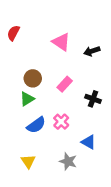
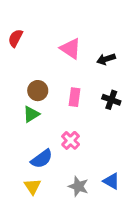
pink rectangle: (65, 84) -> (75, 97), turned -35
black cross: (93, 99) -> (111, 100), moved
blue semicircle: (36, 125) -> (42, 159), moved
blue triangle: (88, 142) -> (111, 181), moved

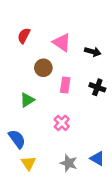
red semicircle: (15, 38) -> (24, 36), moved
black arrow: (106, 59) -> (93, 52), turned -147
brown circle: (38, 91) -> (43, 68), moved
blue semicircle: (42, 159) -> (17, 139), moved, turned -90

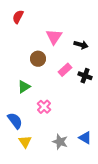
red semicircle: (24, 36) -> (18, 17), moved
pink triangle: (62, 42) -> (54, 37), turned 30
pink rectangle: (65, 85) -> (65, 70), moved, turned 40
pink cross: (62, 123) -> (44, 107), moved

